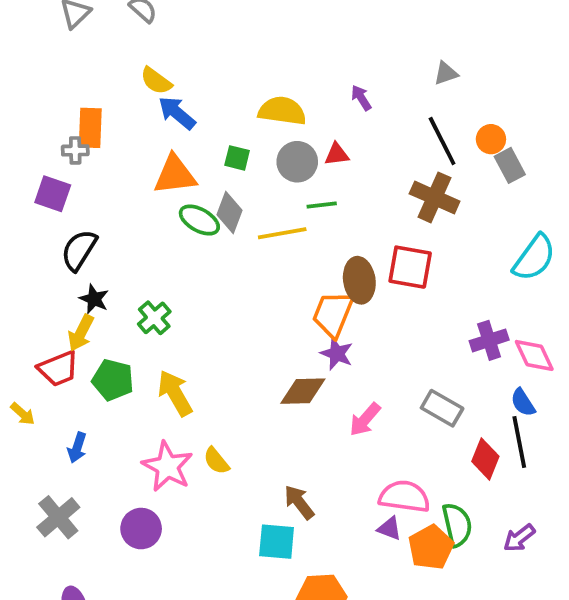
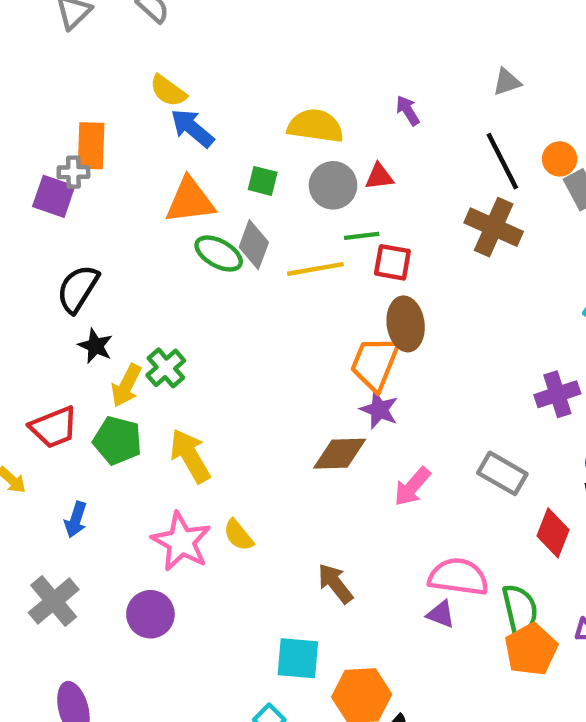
purple square: (53, 194) -> (54, 196), moved
red square: (410, 267) -> (392, 262), moved, size x0.7
yellow arrow: (81, 333) -> (126, 385), moved
cyan square: (277, 542) -> (298, 658), moved
orange pentagon: (431, 547) -> (531, 649), moved

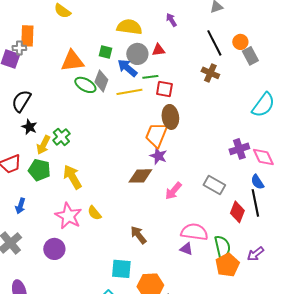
blue arrow: (192, 128) -> (127, 68), moved
brown cross: (494, 227) -> (210, 73), size x0.7

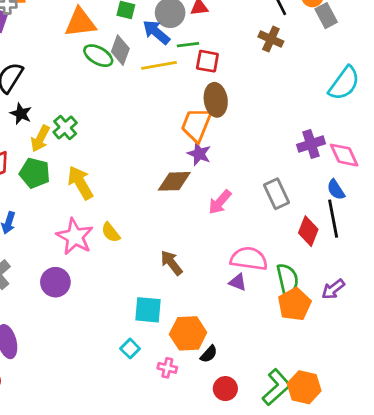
gray rectangle: (214, 185) -> (276, 194), turned 35

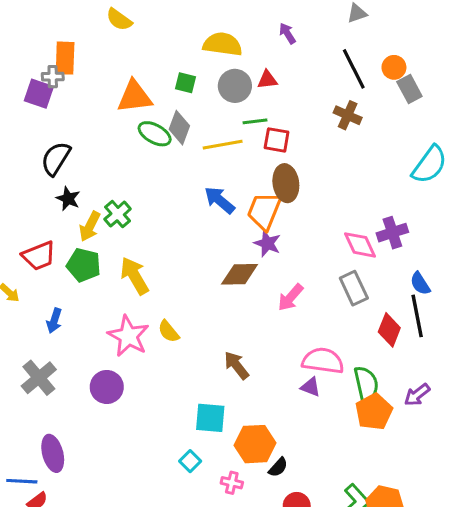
blue arrow: (156, 32) -> (219, 200), moved
pink diamond: (344, 155) -> (360, 245), moved

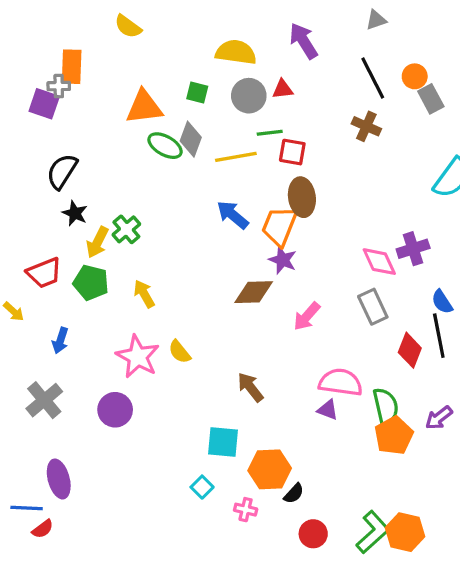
purple arrow: (287, 33) -> (304, 41), size x1.6
yellow arrow: (135, 276) -> (144, 294), size x0.7

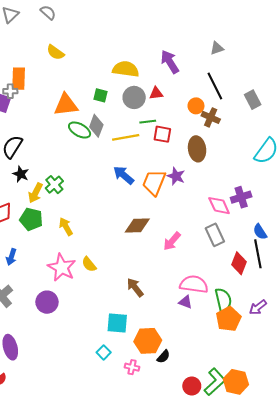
orange circle: (415, 76) -> (196, 106), moved
brown ellipse: (302, 197) -> (197, 149), moved
purple star: (283, 260) -> (176, 176), moved
red circle: (313, 534) -> (192, 386), moved

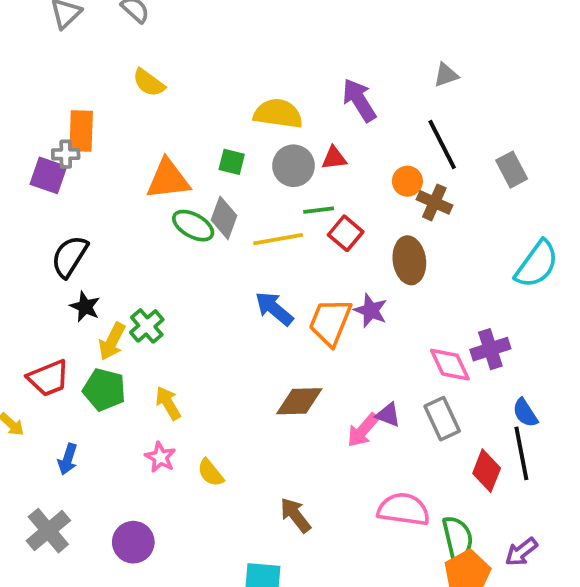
red square: (162, 134) -> (346, 233), turned 30
pink star: (62, 267) -> (160, 457), moved, size x0.6
purple triangle: (185, 302) -> (388, 415), moved

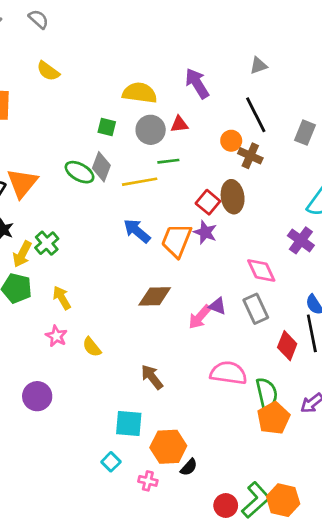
gray rectangle: (512, 170) -> (305, 133), turned 50
orange triangle: (168, 179) -> (22, 183), moved, turned -44
red square: (346, 233) -> (208, 202), moved
purple cross: (490, 349) -> (301, 240), moved, turned -36

